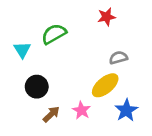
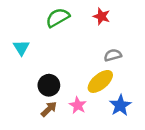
red star: (107, 17) -> (102, 16), turned 30
green semicircle: (54, 34) -> (58, 18), moved
black circle: (37, 87) -> (49, 85), moved

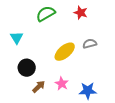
yellow ellipse: (100, 81) -> (65, 52), moved
black circle: (49, 85) -> (27, 68), moved
blue star: (120, 105) -> (88, 91), moved, turned 30

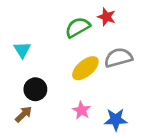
green semicircle: (46, 14) -> (78, 27), moved
gray semicircle: (90, 44) -> (118, 58), size x1.5
brown arrow: (39, 87) -> (24, 114), moved

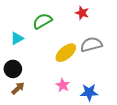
green semicircle: (78, 27) -> (42, 21), moved
cyan triangle: (22, 50) -> (17, 38), turned 32
black circle: (35, 89) -> (13, 69), moved

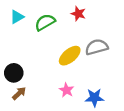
red star: (82, 13) -> (78, 14), moved
cyan triangle: (17, 38) -> (17, 17), moved

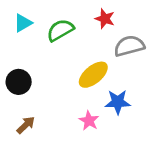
gray semicircle: (97, 47) -> (129, 46), moved
black circle: (14, 73) -> (19, 82), moved
blue star: (94, 98) -> (118, 102), moved

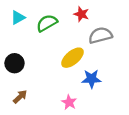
pink star: (89, 121) -> (69, 102), moved

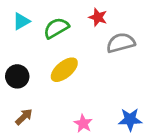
yellow ellipse: (72, 58) -> (64, 70), moved
blue star: (91, 79) -> (130, 119), moved

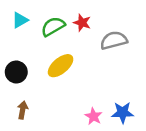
red star: (98, 17) -> (82, 23), moved
brown arrow: (24, 117) -> (23, 110), turned -36
pink star: (83, 123) -> (93, 116), moved

